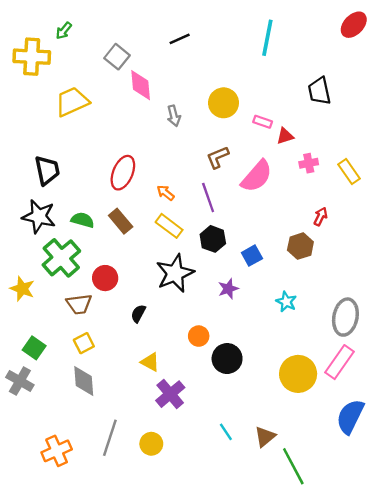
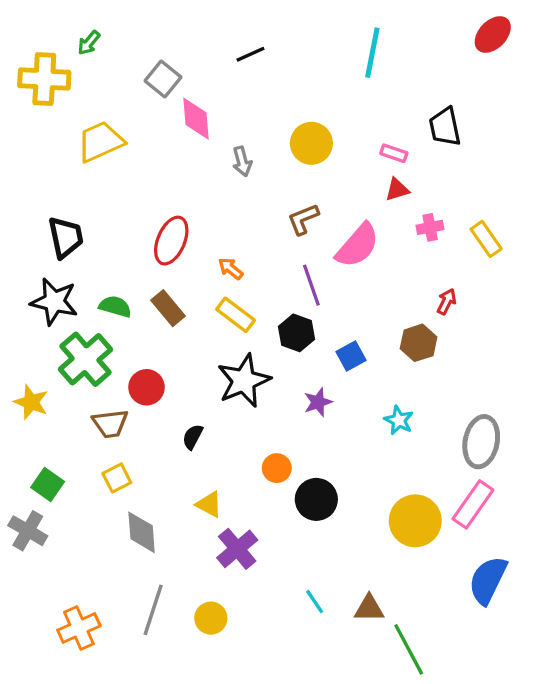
pink rectangle: (263, 122) -> (394, 153), moved
purple line: (208, 198) -> (311, 285), moved
gray diamond: (84, 381) -> (142, 532), moved
brown triangle: (265, 437) -> (369, 608), turned 40

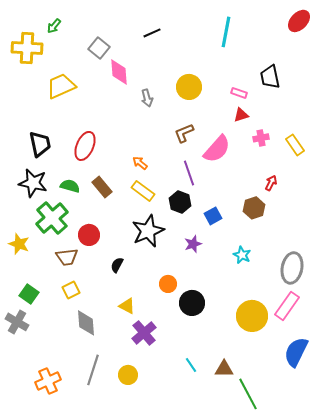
red ellipse: (171, 241) -> (85, 146), moved

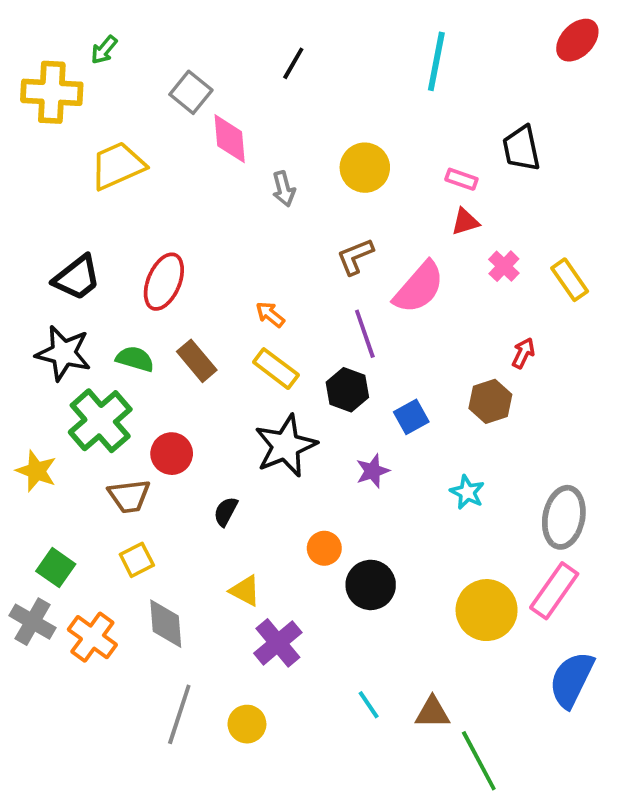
black line: (152, 33) -> (293, 63), turned -36
pink cross: (261, 138) -> (504, 266), turned -35
black trapezoid: (40, 144) -> (77, 278), turned 64
orange cross: (48, 381) -> (92, 637), moved, turned -30

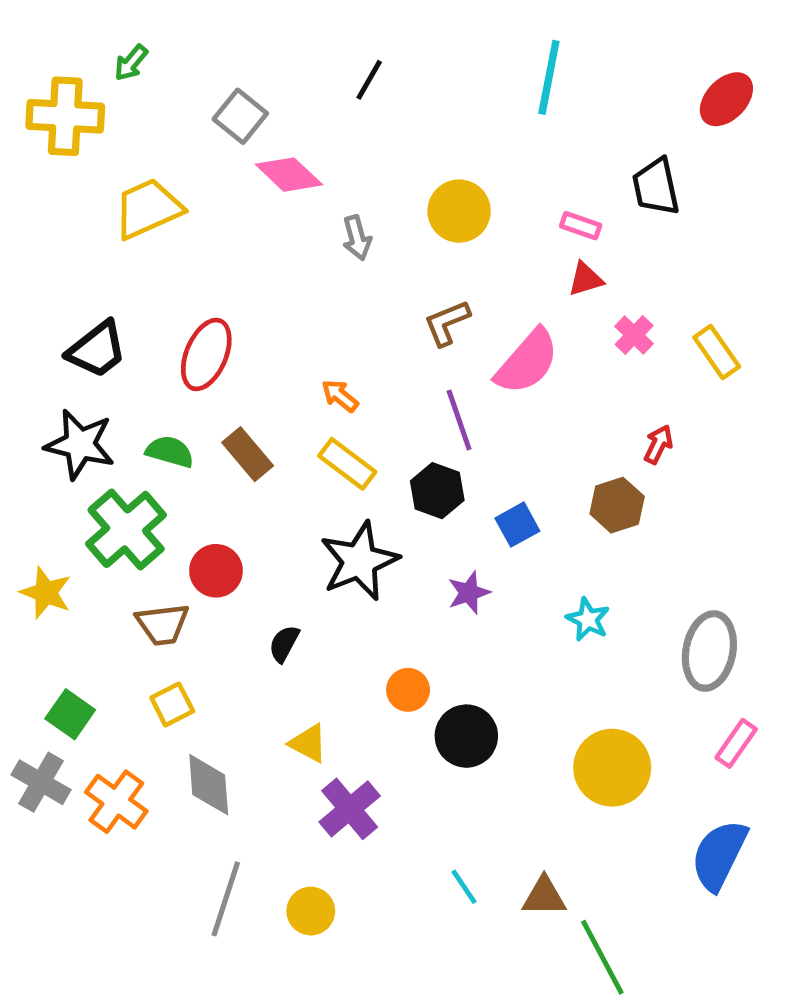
red ellipse: (577, 40) -> (726, 99), moved
pink diamond: (230, 139) -> (289, 175), turned -42
pink rectangle: (554, 591) -> (736, 743), moved, size x0.7

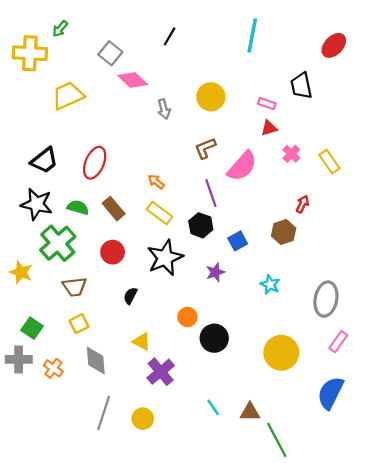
red circle: (216, 571) -> (113, 252), moved
gray cross: (41, 782) -> (19, 359), turned -30
orange cross: (116, 802) -> (53, 368), size x0.7

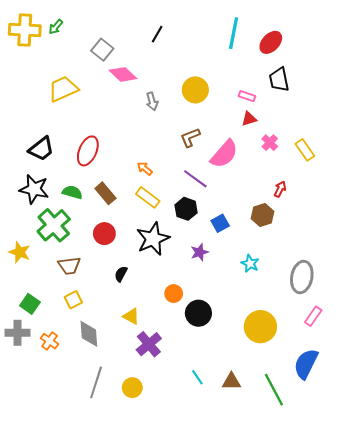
red ellipse: (334, 45) -> (271, 42), moved
yellow cross: (30, 53) -> (25, 30), moved
purple line: (211, 193) -> (195, 179), turned -35
green line: (277, 440) -> (274, 390), moved

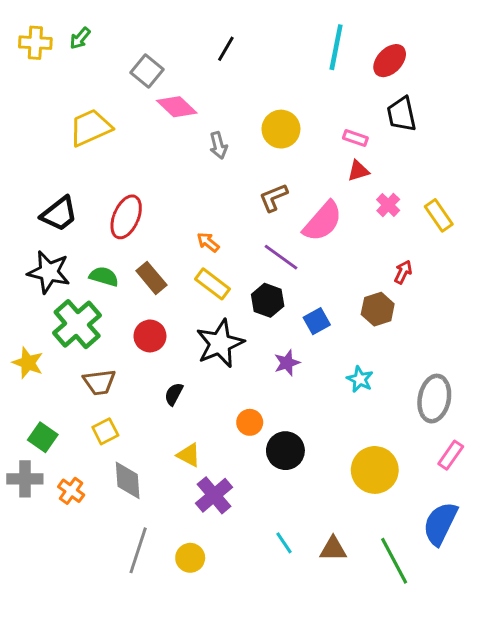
yellow cross: (25, 30) -> (35, 43), size x0.7

